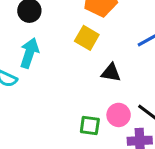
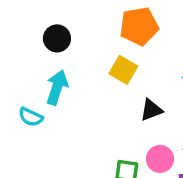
black triangle: (111, 73) -> (151, 110), turned -30

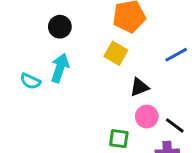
cyan semicircle: (31, 117) -> (30, 81), moved
pink circle: (160, 159) -> (147, 117), moved

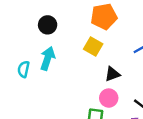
cyan semicircle: (30, 81) -> (24, 69), turned 77
pink circle: (147, 117) -> (109, 98), moved

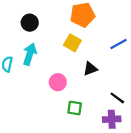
pink circle: (109, 98) -> (58, 82), moved

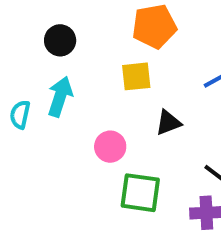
yellow square: (72, 43) -> (136, 76), turned -36
green square: (75, 108) -> (140, 193), size x1.5

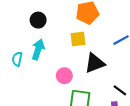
black triangle: (168, 123) -> (95, 63), size x1.5

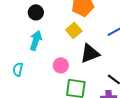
yellow square: (78, 39) -> (74, 30), turned -35
cyan semicircle: (17, 59) -> (18, 69), moved

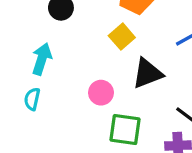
cyan arrow: (36, 40) -> (42, 59), moved

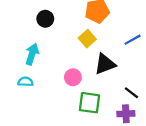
cyan semicircle: (32, 99) -> (25, 82), turned 80

